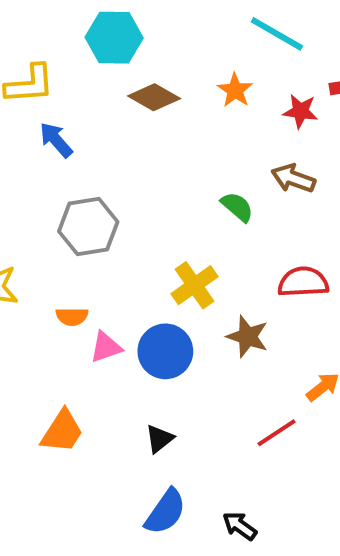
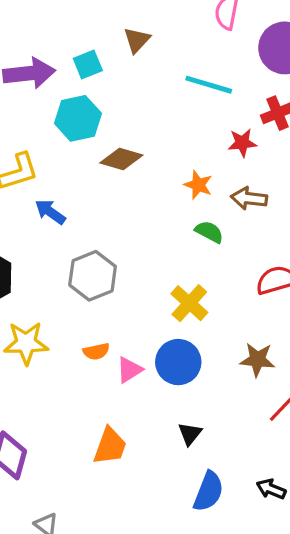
orange star: (235, 90) -> (198, 185), moved
brown star: (248, 337) -> (257, 360), moved

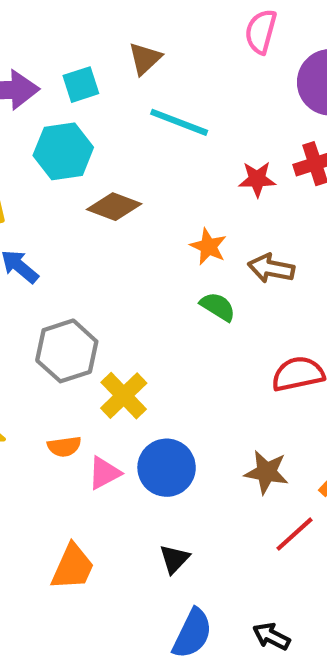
cyan line: (209, 85) -> (179, 122), moved
red star: (242, 143) -> (257, 179), moved
yellow cross: (189, 303) -> (124, 396), moved

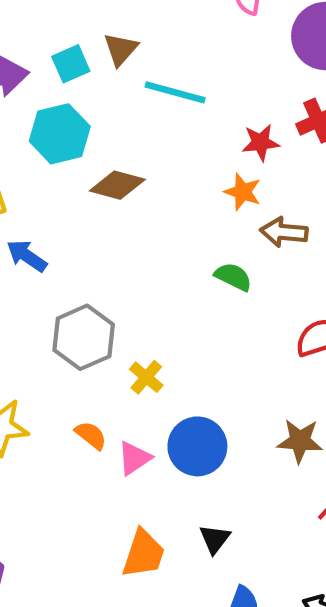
brown triangle: (145, 58) -> (121, 49), moved
orange star: (208, 247) -> (243, 192), moved
yellow cross: (124, 396) -> (146, 377), size x0.7
orange semicircle: (64, 447) -> (91, 435), turned -128
orange trapezoid: (73, 567) -> (143, 554), moved

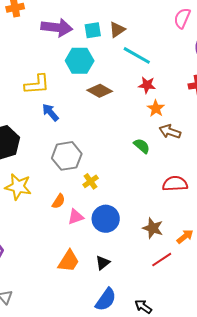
red star: (261, 142) -> (147, 85), moved
orange semicircle: (91, 435) -> (59, 201), turned 70

